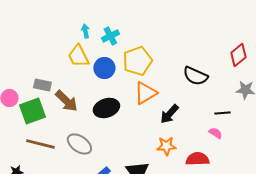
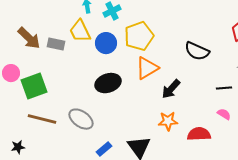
gray rectangle: (42, 85) -> (56, 44), moved
brown arrow: (66, 101) -> (29, 38), moved
pink semicircle: (215, 133) -> (224, 114), moved

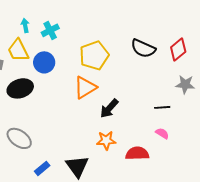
yellow pentagon: (139, 36) -> (94, 55), moved
black semicircle: (197, 51) -> (143, 48), moved
black ellipse: (108, 83) -> (20, 88), moved

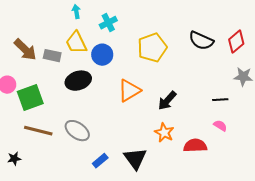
cyan arrow: (25, 25) -> (76, 12), moved
orange triangle: (85, 87) -> (129, 91), moved
orange star: (106, 140) -> (164, 133), turned 30

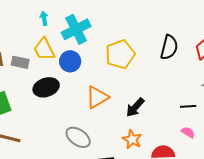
cyan cross: (108, 23) -> (76, 29), size x1.6
black semicircle: (201, 41) -> (169, 47), turned -100
gray ellipse: (77, 131) -> (78, 137), moved

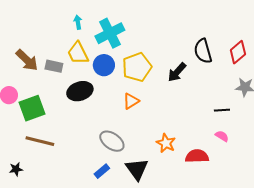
black semicircle: (169, 47) -> (203, 51), turned 150
yellow pentagon: (120, 54) -> (137, 67), moved
orange triangle: (97, 97) -> (131, 101), size x0.7
black arrow: (135, 107) -> (177, 72), moved

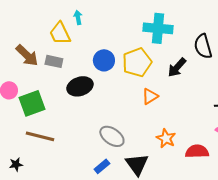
cyan cross: (110, 33) -> (158, 28), moved, turned 32
yellow trapezoid: (78, 53) -> (60, 33), moved
orange triangle: (131, 101) -> (150, 96), moved

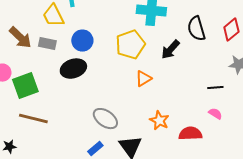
blue circle: (104, 60) -> (82, 41), moved

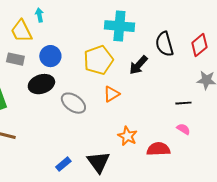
gray ellipse: (105, 119) -> (73, 103), moved

